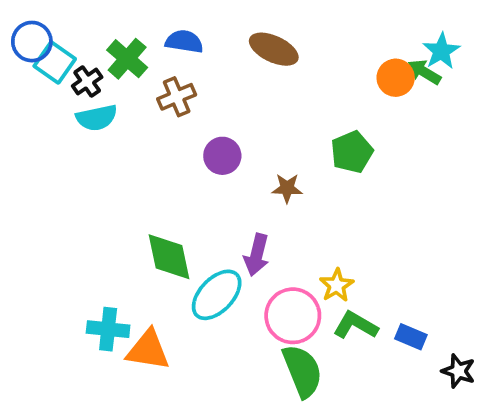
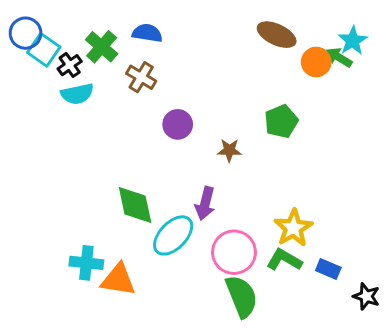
brown ellipse: (274, 49) -> (277, 35), moved
brown cross: (177, 97) -> (141, 77), turned -36
yellow star: (337, 285) -> (293, 228), moved, size x1.4

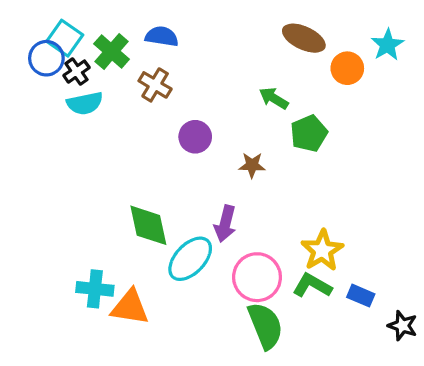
blue circle: (25, 33) -> (46, 58), moved
cyan square: (44, 50) -> (65, 38), moved
green arrow: (339, 57) -> (274, 98), moved

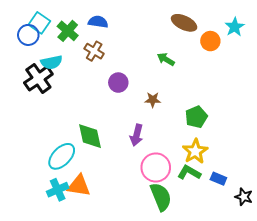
black cross: (76, 72) -> (38, 78), moved, size x1.8
green pentagon: (309, 133) -> (196, 117), moved
cyan ellipse: (190, 259) -> (62, 156), moved
cyan cross: (95, 289) -> (58, 190), moved, turned -30

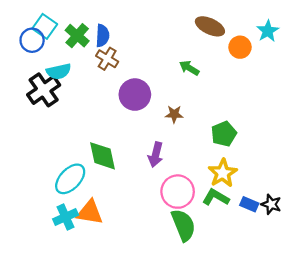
blue semicircle: (98, 22) -> (103, 36), moved, turned 84
purple circle: (118, 83) -> (135, 95), size x1.4
black star: (244, 197) -> (271, 204), moved

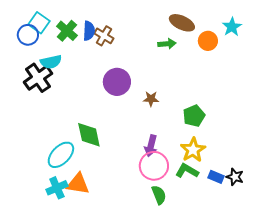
brown cross: (107, 59) -> (104, 36), moved
green arrow: (189, 68) -> (167, 44), moved, turned 144
purple arrow: (156, 155) -> (151, 146), moved
green semicircle: (183, 225) -> (159, 195), size x0.7

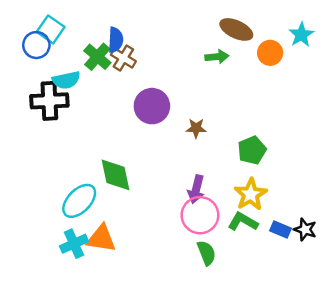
green cross: (67, 31) -> (97, 57), moved
brown cross: (104, 36) -> (123, 58), moved
black cross: (38, 78) -> (49, 101), turned 32

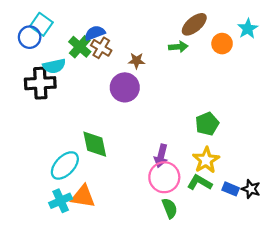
brown ellipse: (236, 29) -> (194, 24), turned -65
blue semicircle: (116, 40) -> (95, 33), turned -114
brown star: (196, 128) -> (136, 61), moved

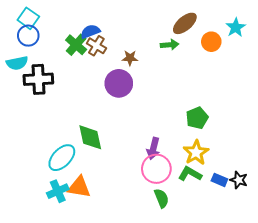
cyan square: (41, 24) -> (28, 18), moved
cyan semicircle: (54, 66) -> (17, 63), moved

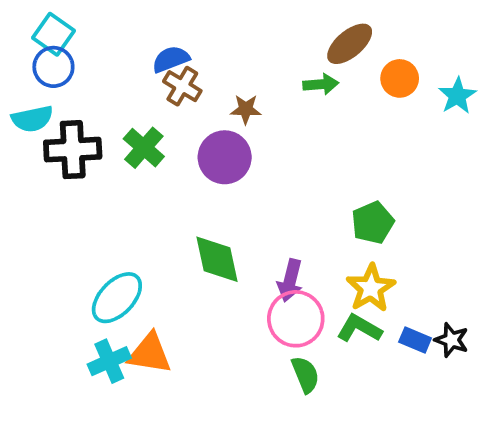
cyan star: (236, 27) -> (457, 96), moved
green cross: (76, 45) -> (144, 148), moved
green diamond: (90, 137) -> (217, 259), moved

